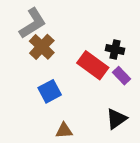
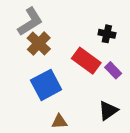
black cross: (115, 49) -> (107, 34), moved
blue square: (50, 91) -> (46, 85), size x1.4

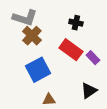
gray L-shape: (30, 22) -> (25, 18), turned 50
black cross: (107, 34) -> (76, 23), moved

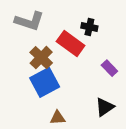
brown cross: (32, 36) -> (41, 58), moved
red rectangle: (71, 50) -> (71, 43), moved

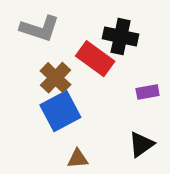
black cross: (89, 27) -> (121, 36), size x1.5
purple rectangle: (109, 68) -> (148, 92), turned -56

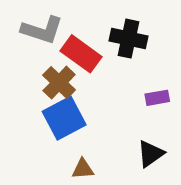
red rectangle: (95, 59) -> (81, 54), moved

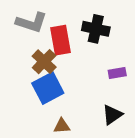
red rectangle: (81, 54) -> (60, 40), turned 44

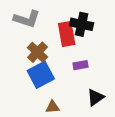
red rectangle: (60, 40) -> (67, 34), moved
purple rectangle: (117, 73) -> (80, 65), moved

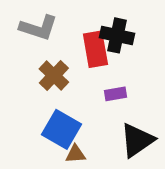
blue square: (41, 75) -> (62, 129), moved, turned -32
black triangle: (96, 97) -> (137, 140), size x1.4

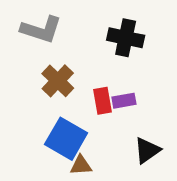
red rectangle: (95, 49) -> (102, 101), moved, size x0.7
black triangle: (137, 140) -> (147, 150), size x0.7

